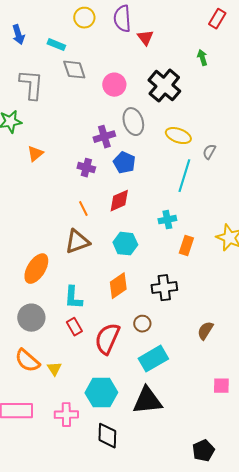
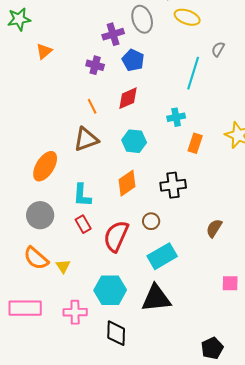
yellow ellipse: (178, 136) -> (187, 17), moved

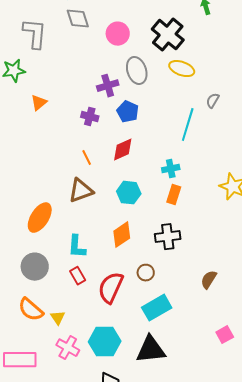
orange rectangle: (195, 143) -> (174, 195), moved
pink square: (230, 283) -> (225, 335), turned -30
pink cross: (75, 312) -> (68, 348), moved, turned 30

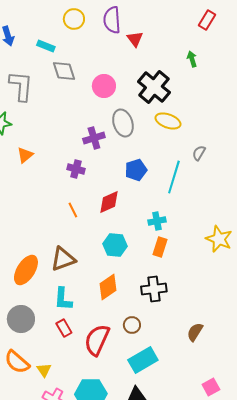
blue pentagon: (128, 112) -> (136, 170), moved, turned 30
brown triangle: (81, 191) -> (63, 259), moved

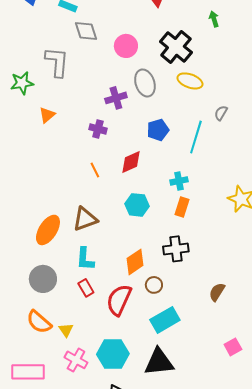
gray L-shape: (21, 86) -> (57, 62), moved
orange diamond: (108, 287) -> (135, 262), moved

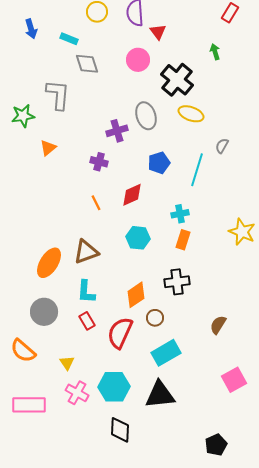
pink circle: (126, 46) -> (138, 60), moved
orange semicircle: (39, 322) -> (23, 351), moved
pink square: (233, 347) -> (234, 380), size x1.4

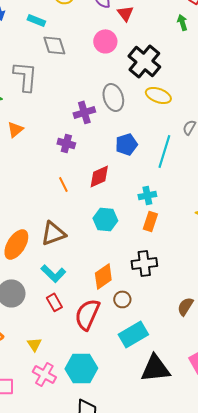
green arrow: (215, 52) -> (182, 22), moved
cyan L-shape: (86, 292) -> (53, 273), turned -50
black triangle: (160, 395) -> (155, 368), moved

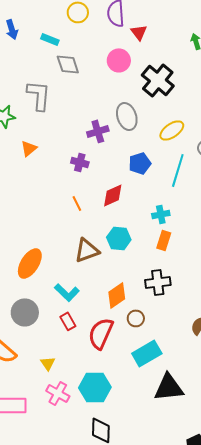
yellow ellipse: (158, 95) -> (172, 130), moved, turned -55
brown triangle: (53, 233) -> (87, 250), moved

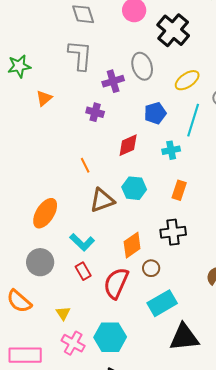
gray L-shape: (39, 95) -> (80, 55), moved
orange line: (77, 203) -> (85, 165), moved
cyan cross: (161, 214) -> (171, 150), moved

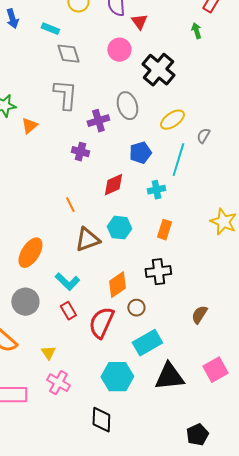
orange triangle: (44, 98) -> (29, 126), moved
cyan hexagon: (110, 337) -> (117, 377), moved

